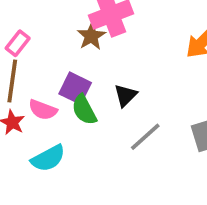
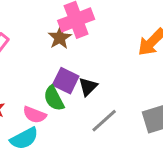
purple square: (75, 88) -> (66, 81), moved
pink semicircle: (43, 110) -> (35, 115), moved

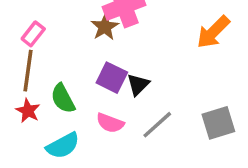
green semicircle: (54, 98) -> (63, 99), moved
pink semicircle: (35, 115) -> (110, 123), moved

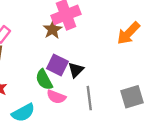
green semicircle: (63, 99) -> (44, 80), moved
gray line: (157, 125) -> (89, 98), turned -55

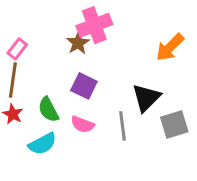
black triangle: (76, 70) -> (146, 98), moved, size x1.5
green semicircle: (44, 80) -> (48, 110), moved

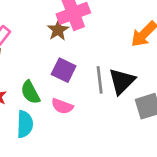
gray line: (122, 126) -> (100, 80), moved
cyan semicircle: (42, 144) -> (25, 124), turned -60

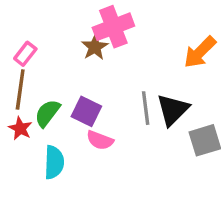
purple square: (64, 70) -> (86, 111), moved
green semicircle: (30, 92) -> (47, 113), moved, turned 65

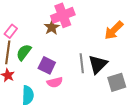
green semicircle: (47, 113) -> (24, 52), moved
pink semicircle: (100, 140) -> (55, 82), turned -35

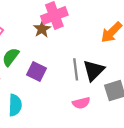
pink semicircle: (55, 82) -> (81, 103), moved

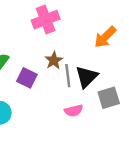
brown star: (42, 29) -> (54, 60), moved

